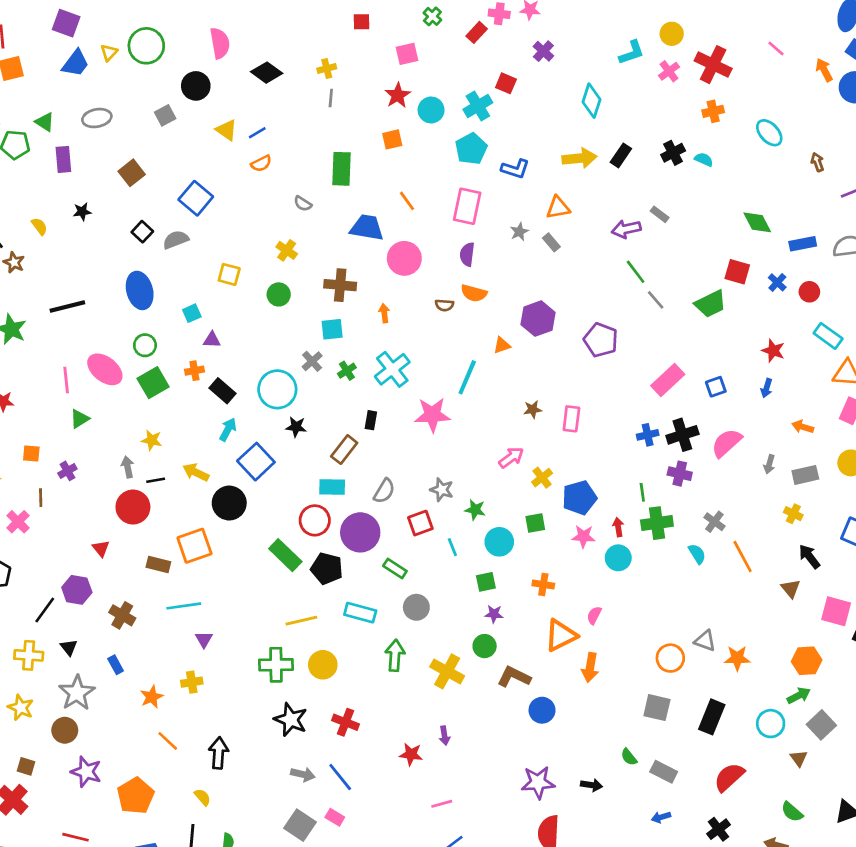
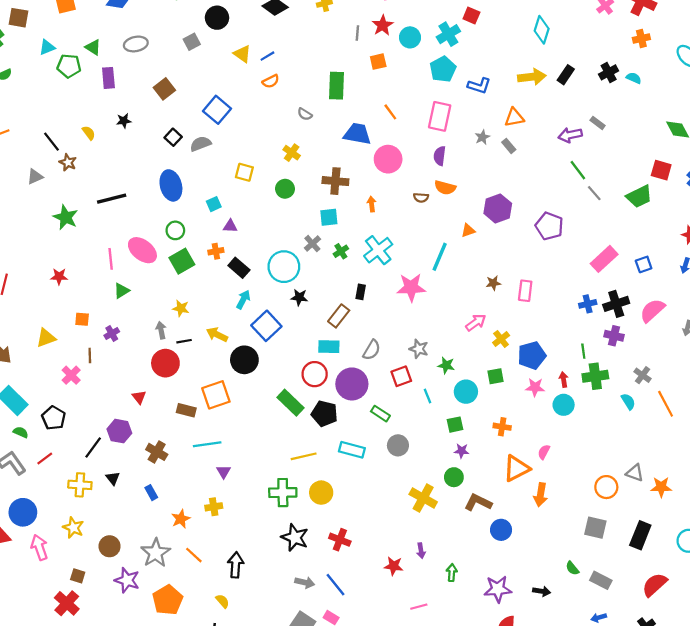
gray line: (331, 98) -> (357, 33), moved
green arrow: (395, 655) -> (452, 573), moved, size x0.7
gray star: (77, 693) -> (156, 553), moved

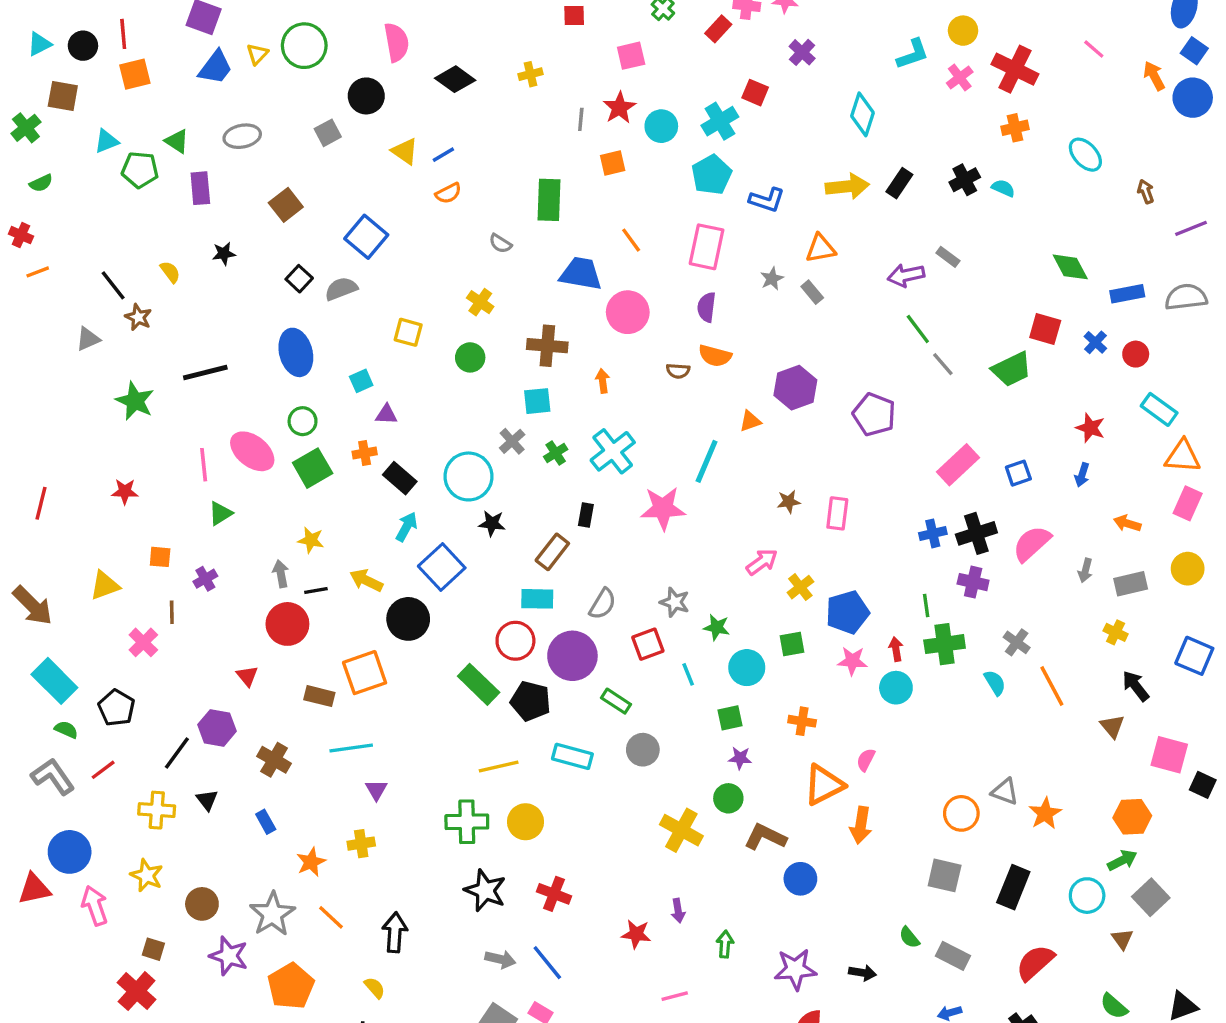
orange star: (661, 487) -> (1045, 813), turned -30

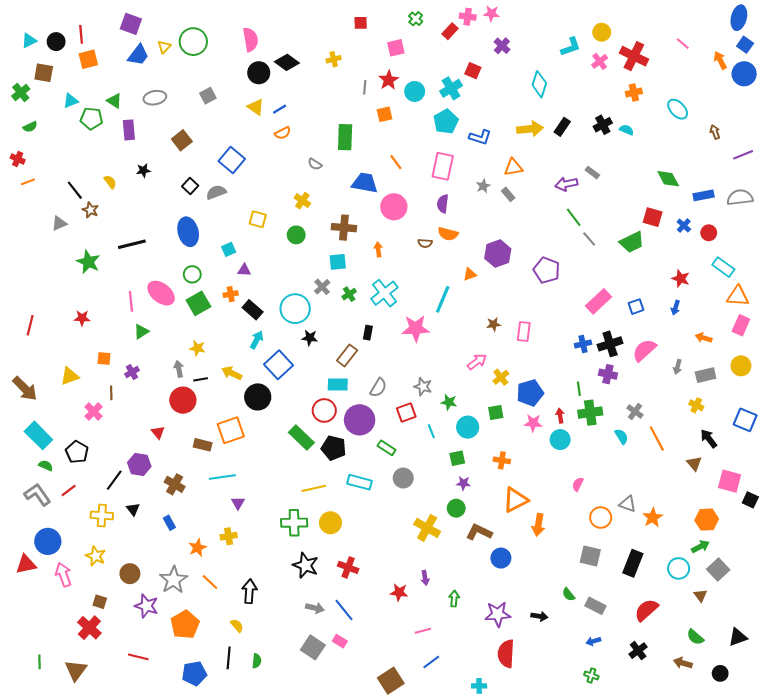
black circle: (366, 96) -> (259, 73), moved
pink semicircle: (866, 760) -> (578, 484), moved

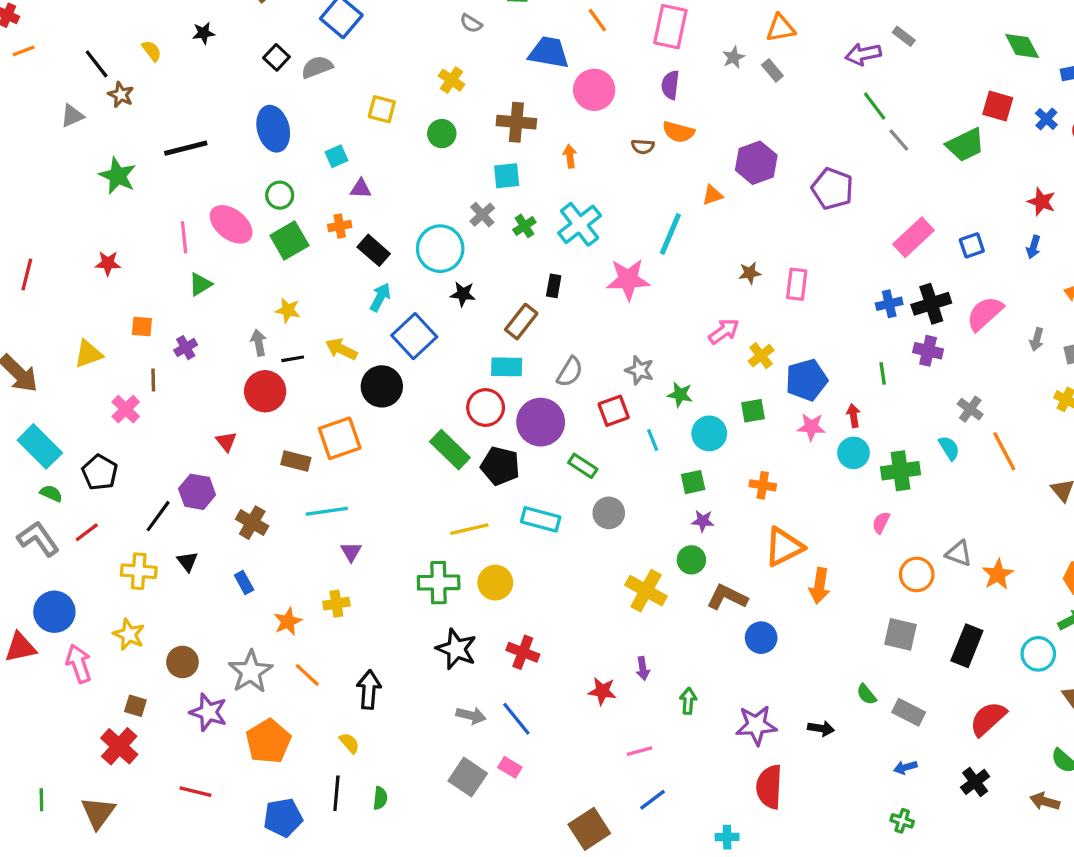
green cross: (590, 413) -> (901, 471), moved

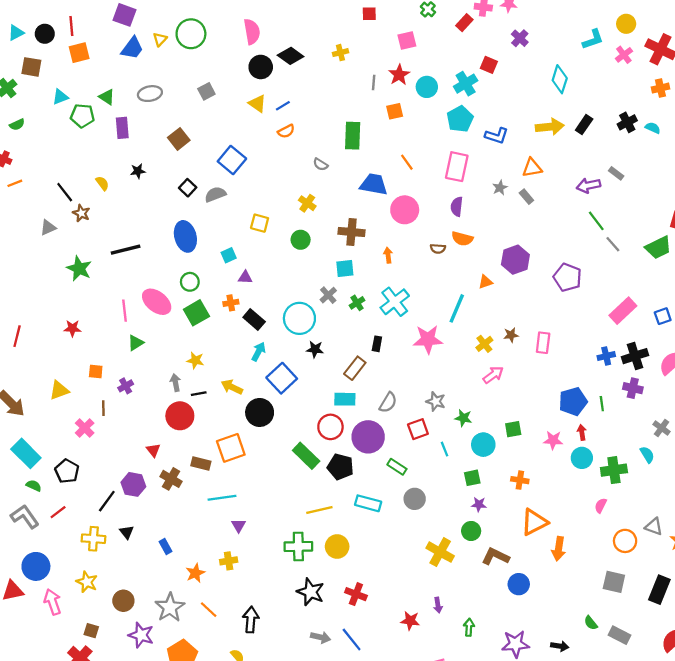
yellow cross: (761, 356) -> (484, 344), moved
blue pentagon: (806, 380) -> (573, 401), moved
brown cross: (252, 523) -> (171, 479), moved

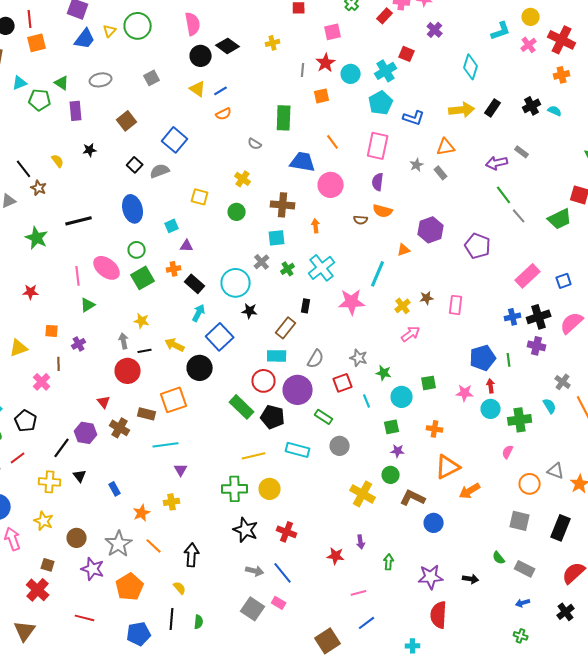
orange arrow: (559, 549) -> (470, 491), turned 50

